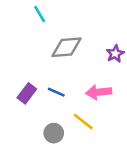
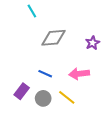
purple rectangle: (27, 93) -> (22, 91), moved
gray circle: (54, 133) -> (43, 98), moved

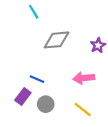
blue line: (45, 74) -> (37, 79), moved
yellow line: (67, 97) -> (83, 110), moved

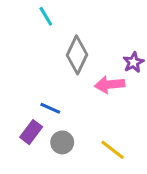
gray diamond: (57, 40) -> (77, 55), turned -60
pink arrow: (84, 78) -> (110, 85), moved

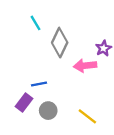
cyan line: (46, 16) -> (36, 23), moved
blue line: (50, 108) -> (39, 84), turned -35

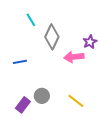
blue line: (39, 84) -> (20, 62), moved
purple rectangle: (24, 102) -> (23, 105), moved

